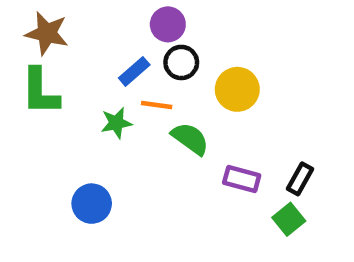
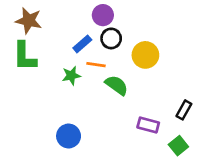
purple rectangle: (242, 179) -> (148, 125), moved
blue circle: (92, 204) -> (69, 136), moved
green square: (289, 219) -> (178, 146), moved

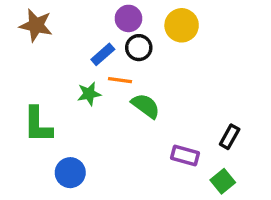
yellow circle: (145, 55) -> (182, 25), moved
green L-shape: (25, 56) -> (38, 125), moved
blue circle: (69, 136) -> (70, 173), moved

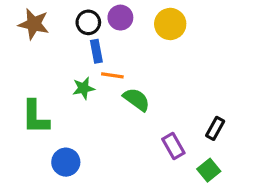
black circle: (139, 48) -> (88, 22), moved
blue rectangle: (103, 54) -> (96, 51), turned -60
purple rectangle: (185, 156) -> (173, 146), turned 45

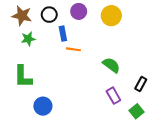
black circle: (88, 22) -> (49, 15), moved
green star: (83, 88) -> (28, 39), moved
green semicircle: (136, 99) -> (111, 65), moved

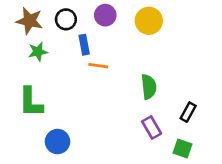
green semicircle: (111, 65) -> (149, 87), turned 48
green square: (137, 111) -> (182, 149), turned -32

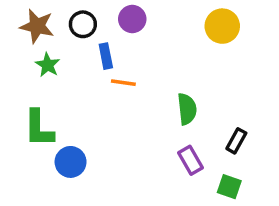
yellow circle: (149, 21) -> (222, 26), moved
green star: (38, 52) -> (48, 65), turned -30
blue circle: (57, 142) -> (71, 162), moved

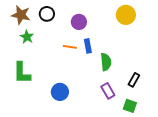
purple circle: (132, 19) -> (79, 22), moved
blue rectangle: (106, 56) -> (88, 46), moved
blue circle: (71, 162) -> (60, 92), moved

